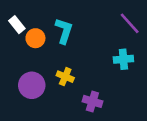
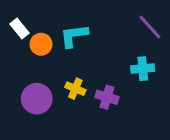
cyan L-shape: (64, 31) -> (74, 36), turned -115
purple cross: (92, 101) -> (107, 97), moved

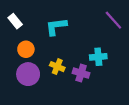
orange circle: (41, 44) -> (26, 49), moved
cyan cross: (143, 69) -> (98, 57), moved

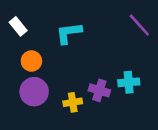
cyan cross: (98, 57) -> (129, 82), moved
yellow cross: (57, 67) -> (73, 102), moved, turned -32

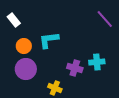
cyan L-shape: (69, 33) -> (49, 40), moved
yellow cross: (73, 102) -> (55, 88), moved, turned 32

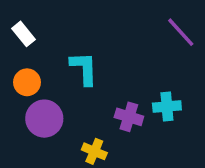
cyan L-shape: (49, 40) -> (84, 68), turned 95
orange circle: (24, 46) -> (27, 82), moved

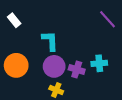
orange circle: (27, 82) -> (16, 65), moved, size x1.5
purple circle: (44, 119) -> (54, 66), moved

